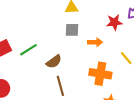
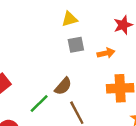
green line: (28, 50) -> (39, 103), moved

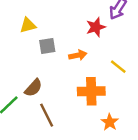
yellow triangle: (70, 19) -> (28, 25), moved

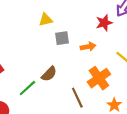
orange cross: (91, 91) -> (99, 78), turned -35
brown line: (47, 115) -> (77, 98), moved

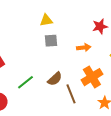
gray square: (62, 38) -> (51, 41), moved
brown semicircle: (49, 74) -> (55, 79), moved

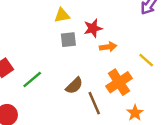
red star: (100, 26) -> (93, 28), moved
green line: (26, 82) -> (32, 79), moved

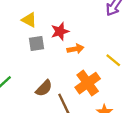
yellow triangle: (62, 15) -> (29, 20), turned 42

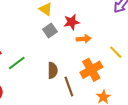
gray square: (36, 43) -> (50, 31), turned -32
brown semicircle: (44, 88) -> (53, 70), turned -49

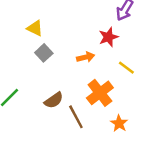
red star: (72, 22) -> (108, 37), moved
brown semicircle: (53, 70) -> (54, 100), turned 63

